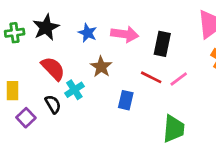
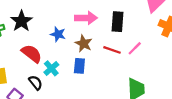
blue star: (88, 33) -> (58, 34), moved
brown star: (101, 67) -> (84, 43), moved
blue rectangle: (126, 100) -> (79, 66), moved

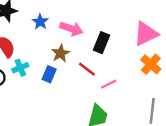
blue star: (58, 34) -> (40, 22), moved
pink line: (135, 48) -> (108, 84), moved

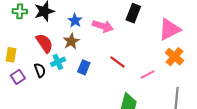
black rectangle: (101, 43) -> (133, 13), moved
brown star: (61, 53) -> (71, 41), moved
pink line: (108, 84) -> (148, 74), moved

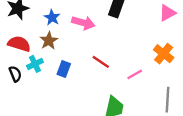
pink triangle: (169, 29) -> (167, 13), moved, size x0.7
red semicircle: (44, 43) -> (19, 44), turned -36

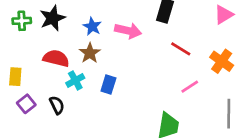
red line: (101, 62) -> (181, 49), moved
black semicircle: (15, 74) -> (57, 105), moved

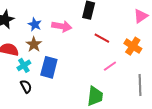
pink triangle: (224, 15) -> (141, 16), moved
blue rectangle: (108, 85) -> (49, 67), size x1.5
black semicircle: (57, 105) -> (26, 86), moved

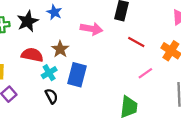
blue star: (35, 24) -> (54, 12), moved

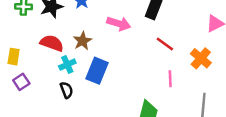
pink line: (145, 73) -> (170, 79), turned -64

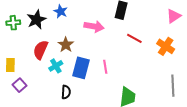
red semicircle: (52, 43) -> (41, 50), turned -78
pink line: (170, 79) -> (105, 67), moved
black semicircle: (67, 90) -> (66, 92), moved, turned 32

